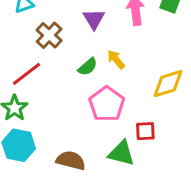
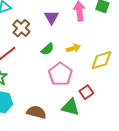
yellow arrow: (116, 59) -> (73, 48), moved, turned 112
red square: (145, 131) -> (86, 92), turned -32

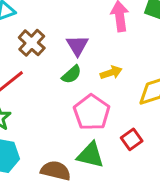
purple triangle: (51, 17) -> (77, 45), moved
green triangle: (70, 107) -> (91, 155), moved

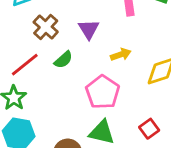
green semicircle: (72, 74) -> (63, 60), moved
red square: (132, 139) -> (149, 129), moved

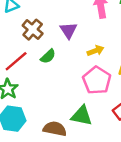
pink pentagon: (103, 92) -> (97, 80), moved

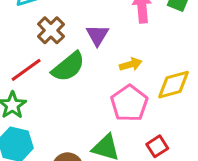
green semicircle: (48, 56) -> (68, 67), size x1.6

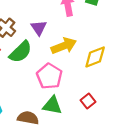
yellow arrow: (131, 64) -> (64, 46), size x1.6
pink pentagon: (129, 103) -> (49, 76), moved

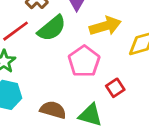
red square: (88, 101) -> (115, 88), moved
green triangle: (52, 105) -> (90, 115), moved

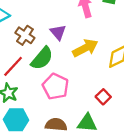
pink pentagon: (84, 61) -> (56, 86), moved

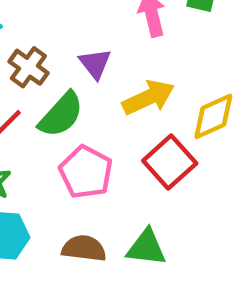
red square: (103, 97) -> (170, 162), moved, size x1.6

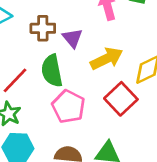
brown cross: (28, 67) -> (43, 28), moved, turned -35
green semicircle: (61, 115) -> (52, 71), turned 128

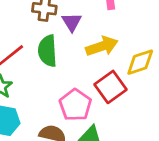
pink pentagon: (68, 107) -> (75, 105), moved

